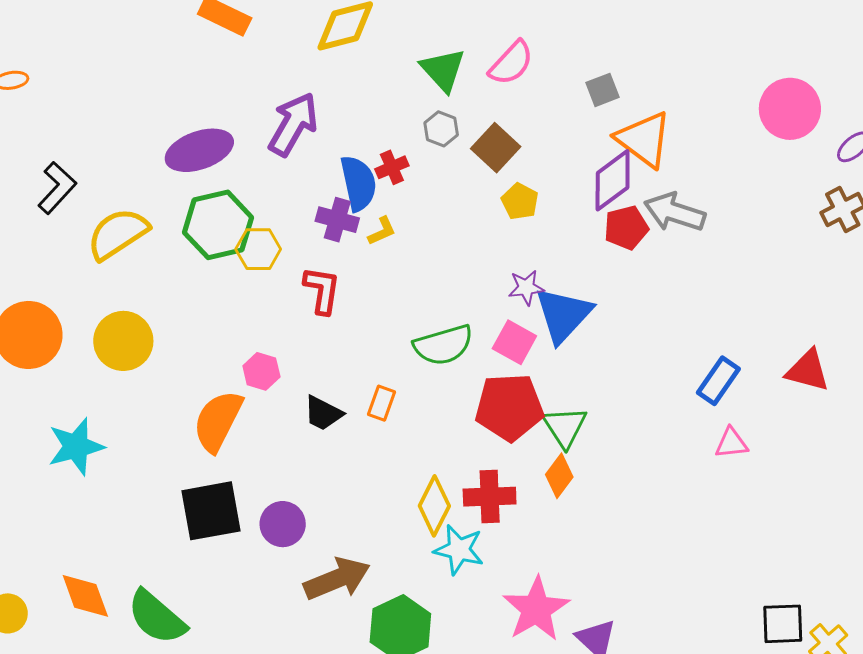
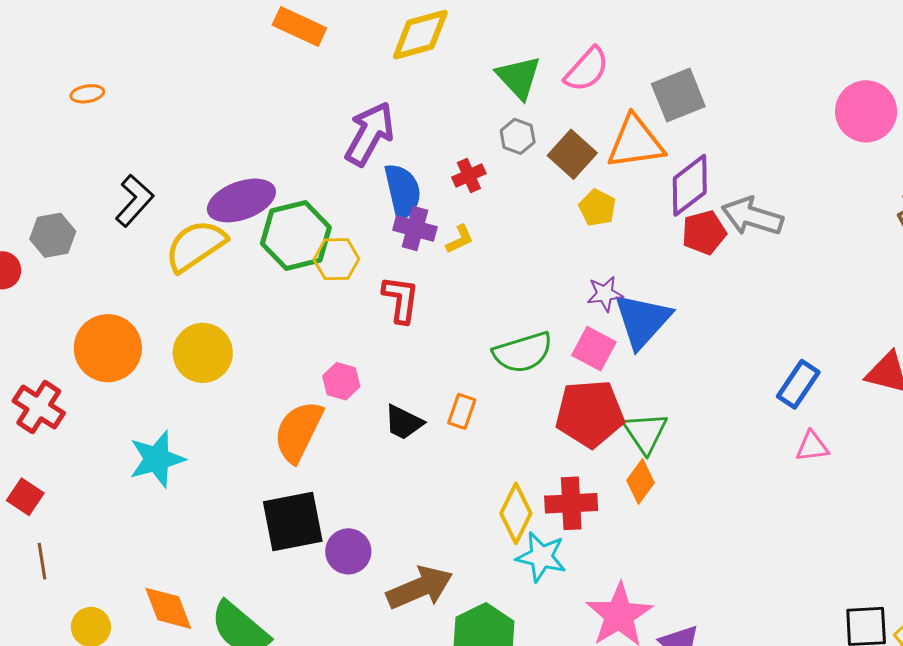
gray square: (602, 90) -> (678, 95), size x1.6
orange triangle: (644, 139) -> (635, 142), moved, turned -44
purple ellipse: (199, 150) -> (241, 200), moved
blue semicircle: (358, 183) -> (403, 191), moved
purple circle: (283, 524) -> (348, 551), moved

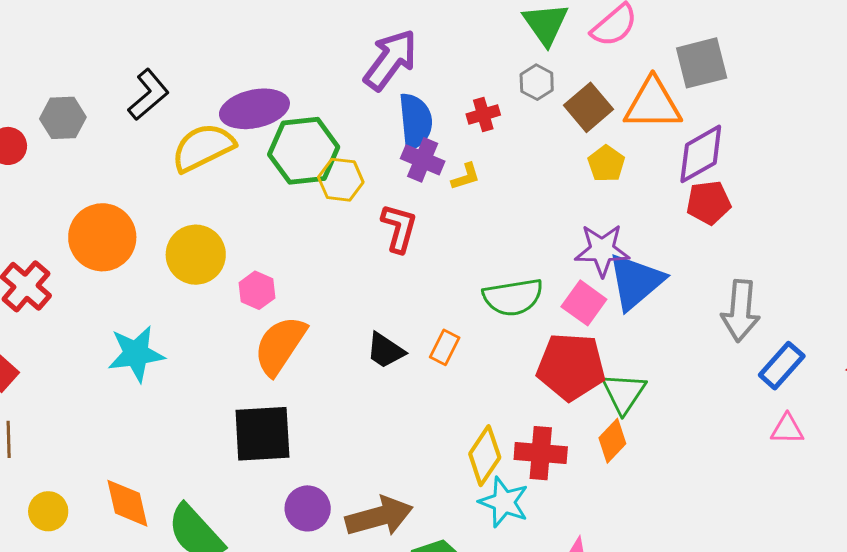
gray arrow: (752, 216) -> (741, 311), moved, turned -110
purple star: (605, 294) -> (602, 250), size x1.5
pink hexagon: (341, 381) -> (257, 290), moved
purple circle: (348, 551) -> (308, 508), moved

